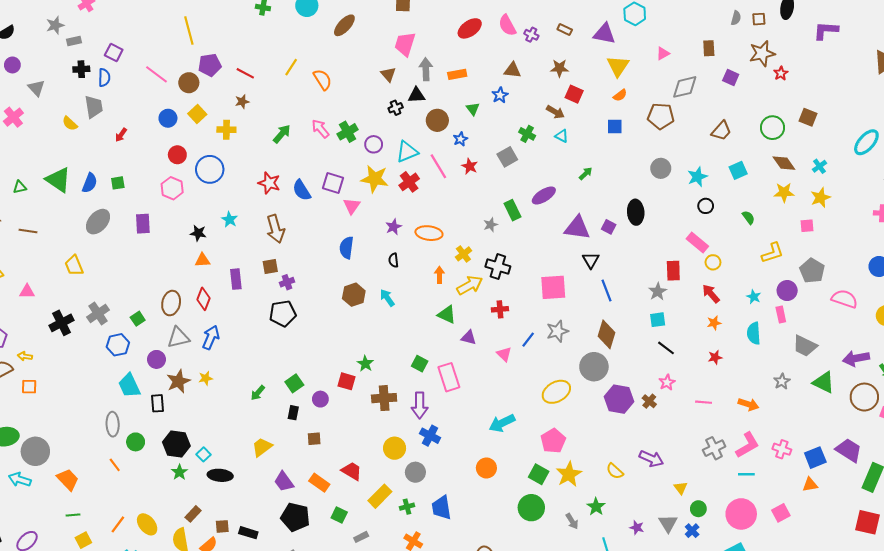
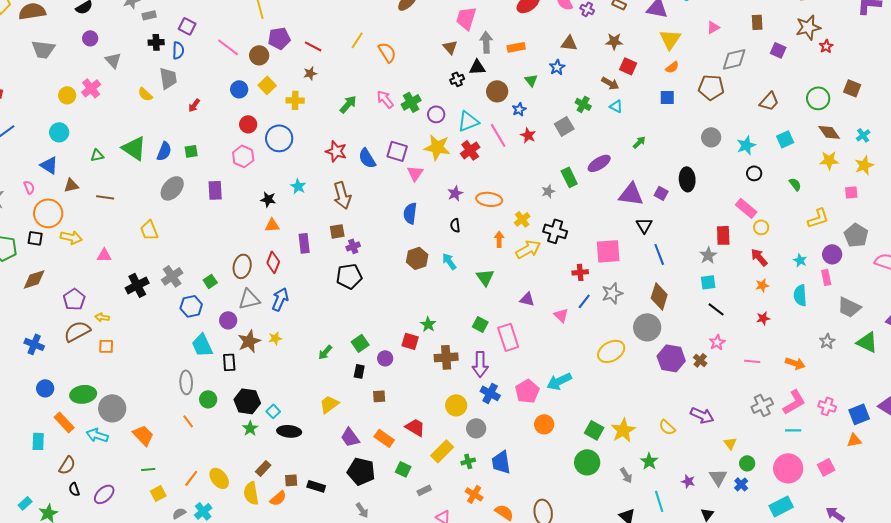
red cross: (500, 309) -> (580, 272), moved
green triangle: (447, 315) -> (485, 277), moved, turned 30
pink pentagon: (553, 441) -> (527, 391), moved

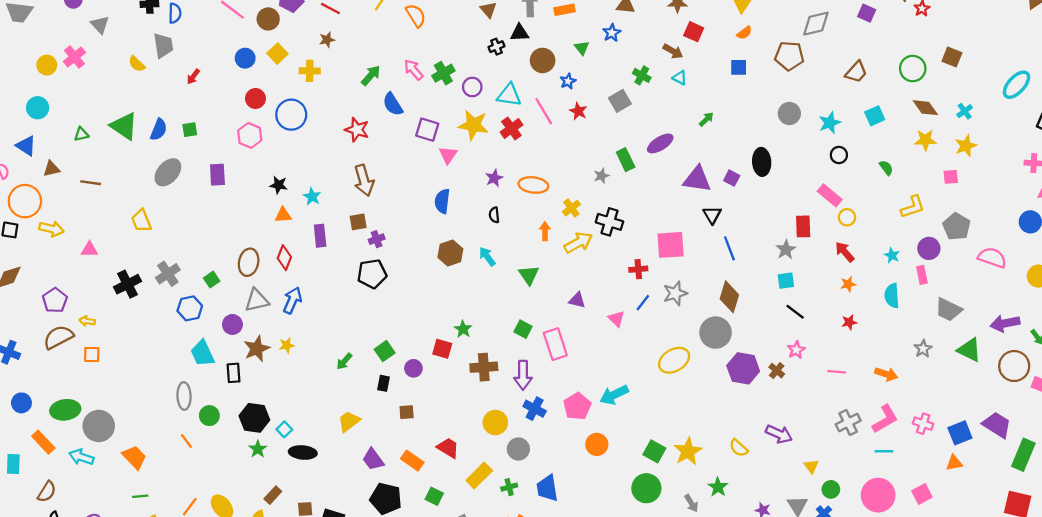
cyan triangle: (468, 121) -> (509, 95), turned 30
blue semicircle: (367, 158) -> (393, 104), moved
cyan star: (298, 186) -> (312, 197), moved

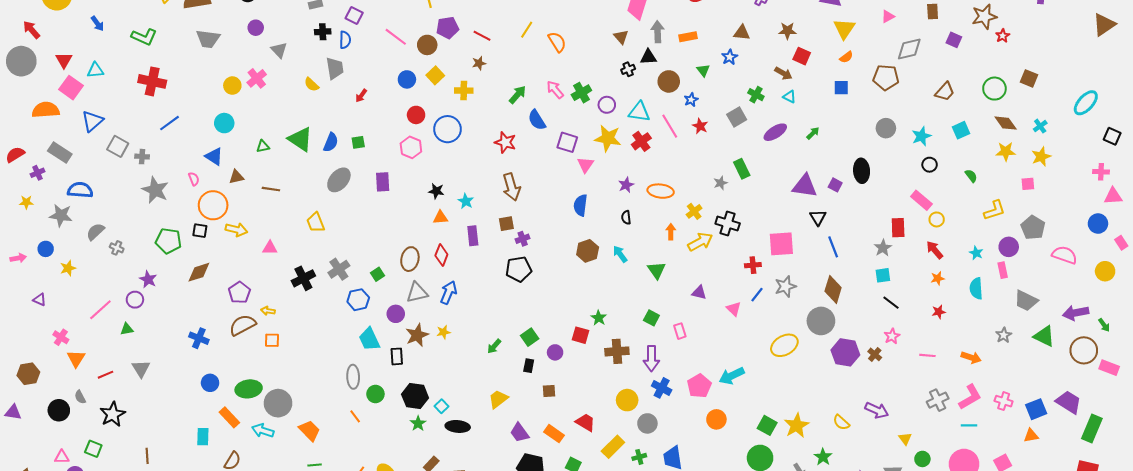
purple ellipse: (660, 143) -> (775, 132), moved
pink rectangle: (555, 344) -> (680, 331), size x0.6

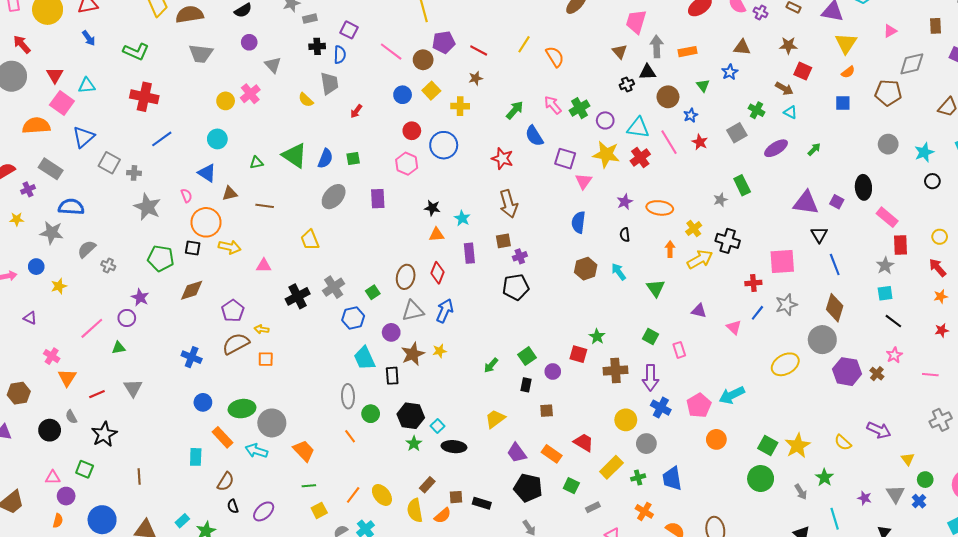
pink rectangle: (921, 200) -> (887, 217), moved

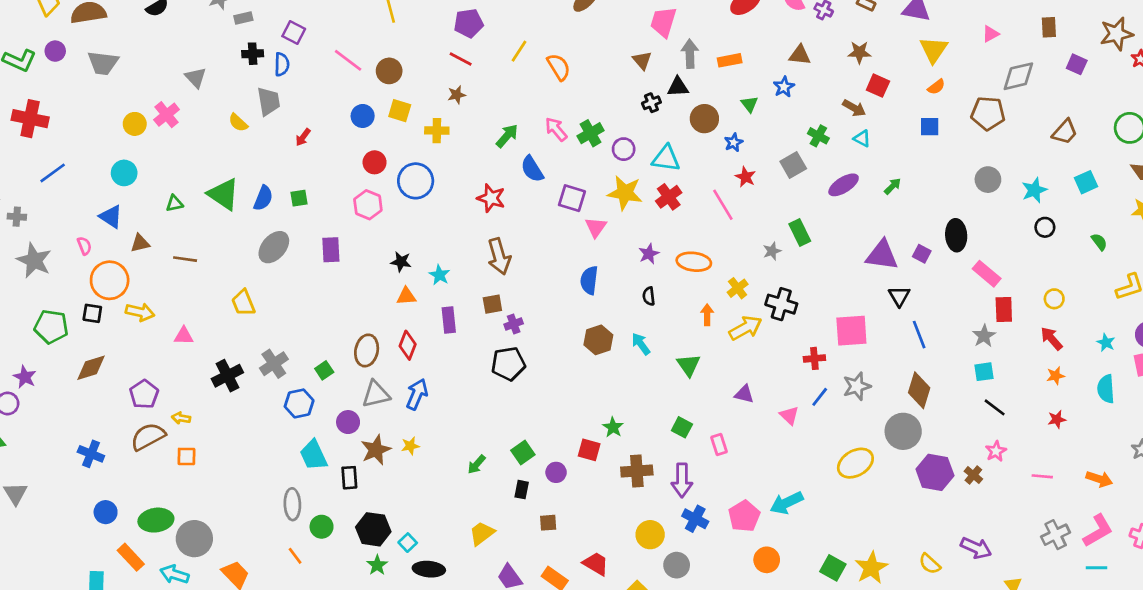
purple circle: (249, 42) -> (55, 51), moved
purple pentagon: (444, 42) -> (469, 23), moved
yellow square: (431, 91) -> (400, 111), turned -30
pink line: (669, 142) -> (723, 205), moved

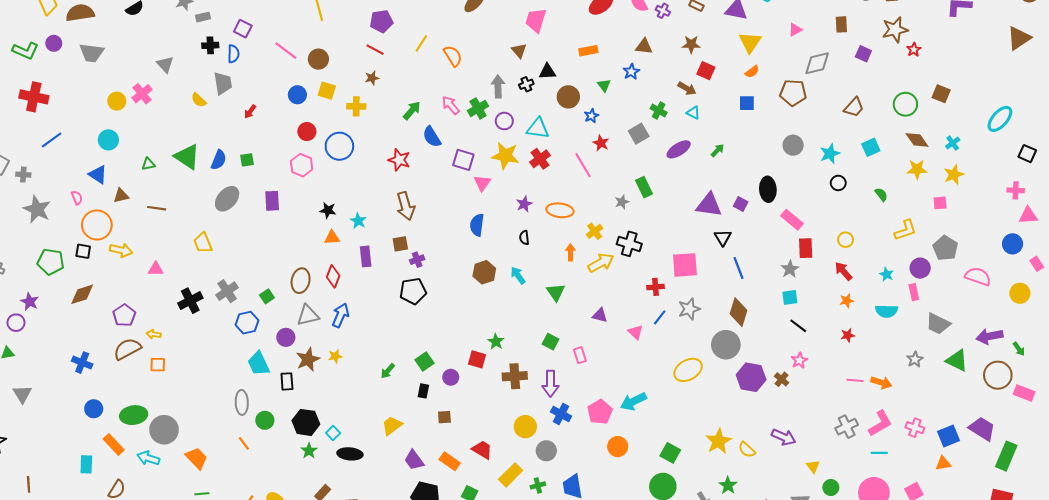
gray arrow: (690, 54) -> (498, 86), moved
cyan semicircle: (1106, 389) -> (887, 311), turned -85
pink line: (1042, 476) -> (855, 380), moved
yellow star: (871, 568) -> (719, 441), moved

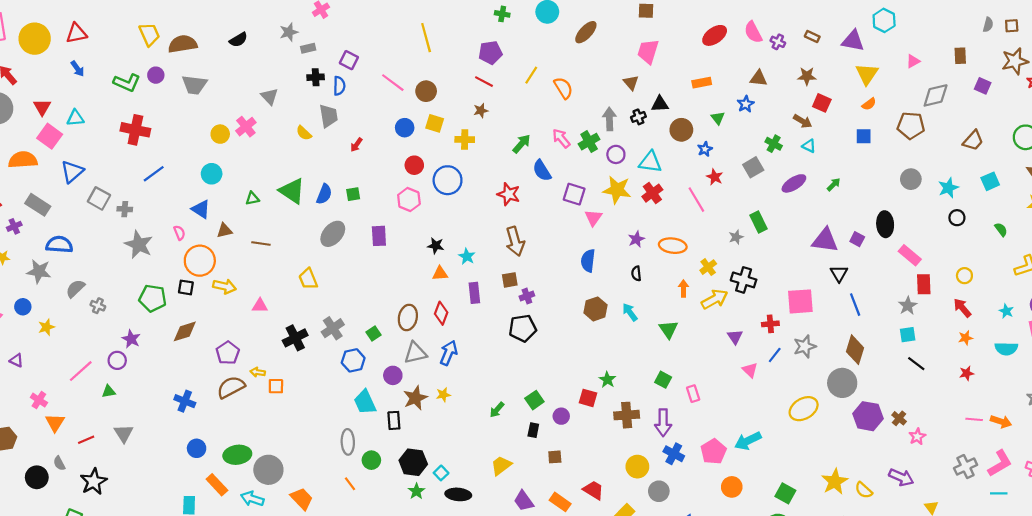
purple triangle: (600, 315) -> (735, 337), moved, turned 42
pink star: (799, 360) -> (917, 437), moved
orange square: (158, 365) -> (276, 386), moved

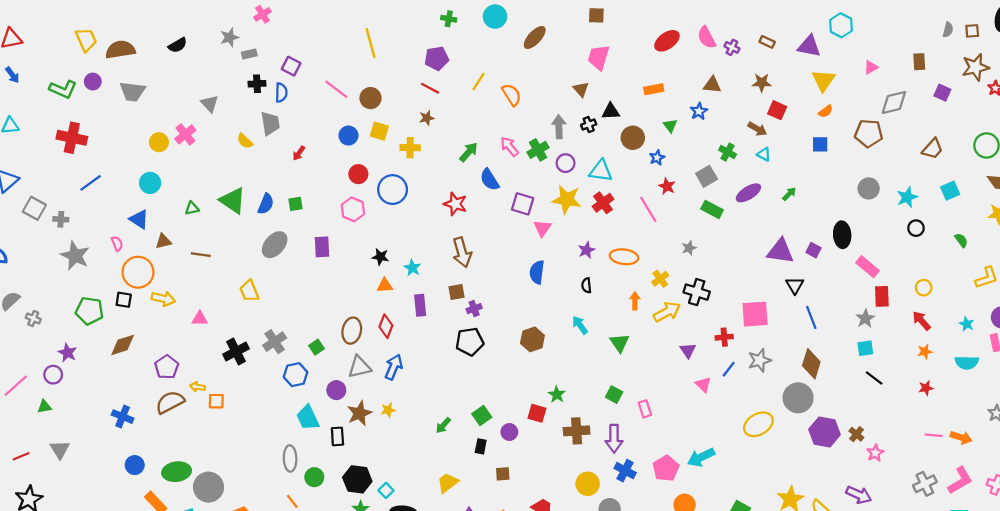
green rectangle: (759, 222) -> (712, 209), moved, turned -36
brown hexagon: (596, 309) -> (532, 339), moved

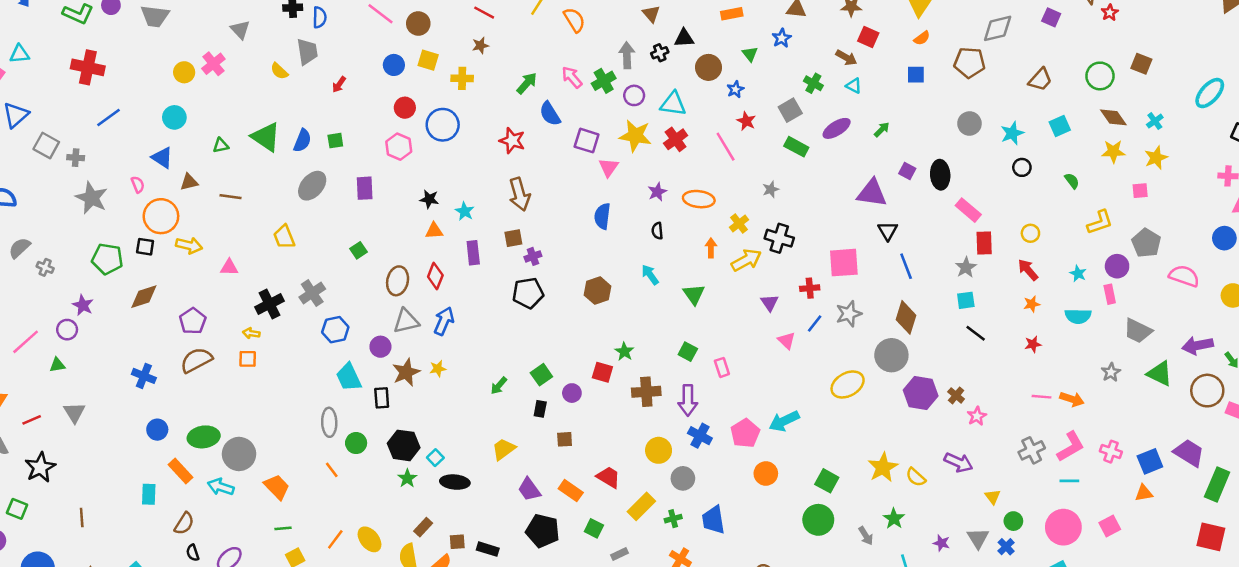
purple square: (813, 250) -> (907, 171), moved
green square: (316, 347) -> (359, 250), moved
yellow arrow: (197, 387) -> (251, 333), moved

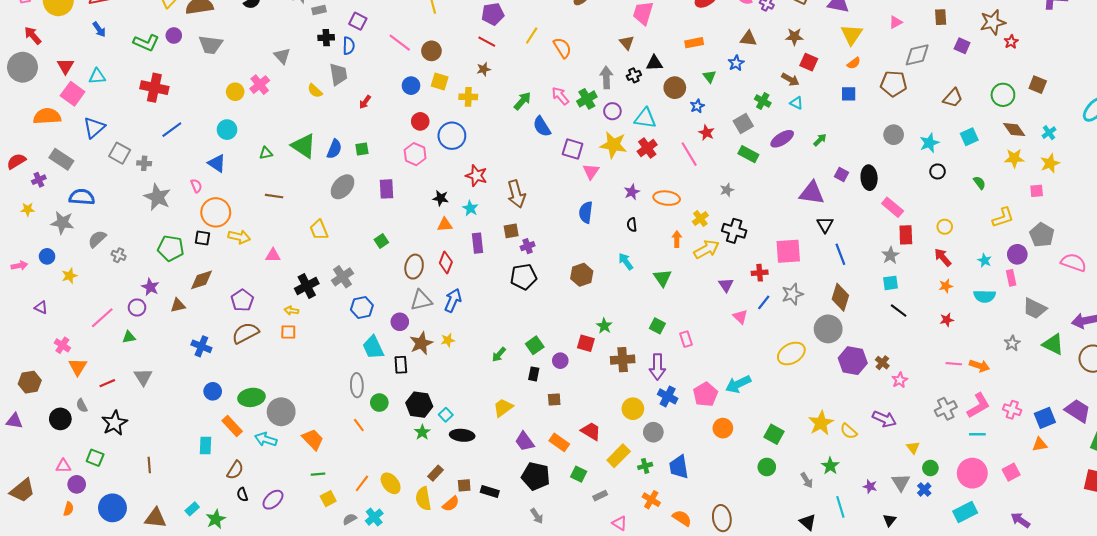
red star: (512, 141) -> (476, 176), moved
brown triangle: (189, 182) -> (178, 305), moved
green circle: (818, 520) -> (767, 467), size x0.7

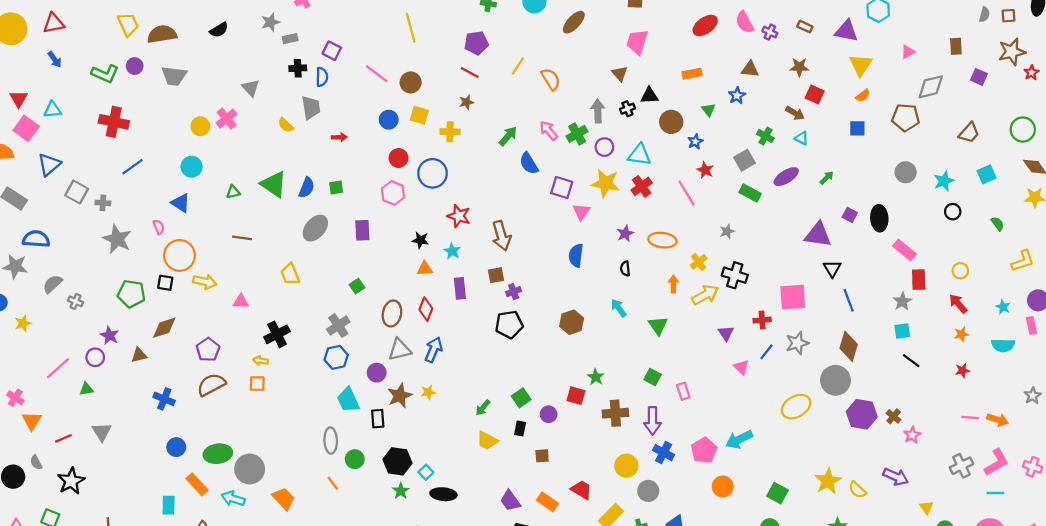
red arrow: (365, 102) -> (339, 137), turned -128
gray cross: (343, 277) -> (338, 326), moved
yellow trapezoid: (503, 408) -> (487, 441), moved, turned -115

